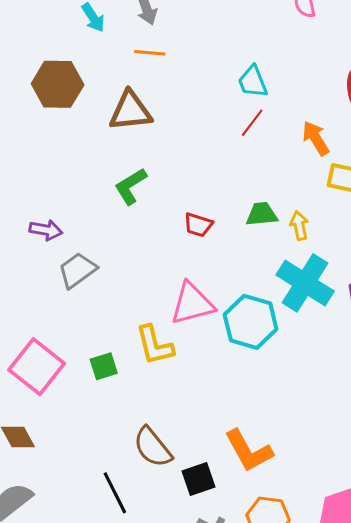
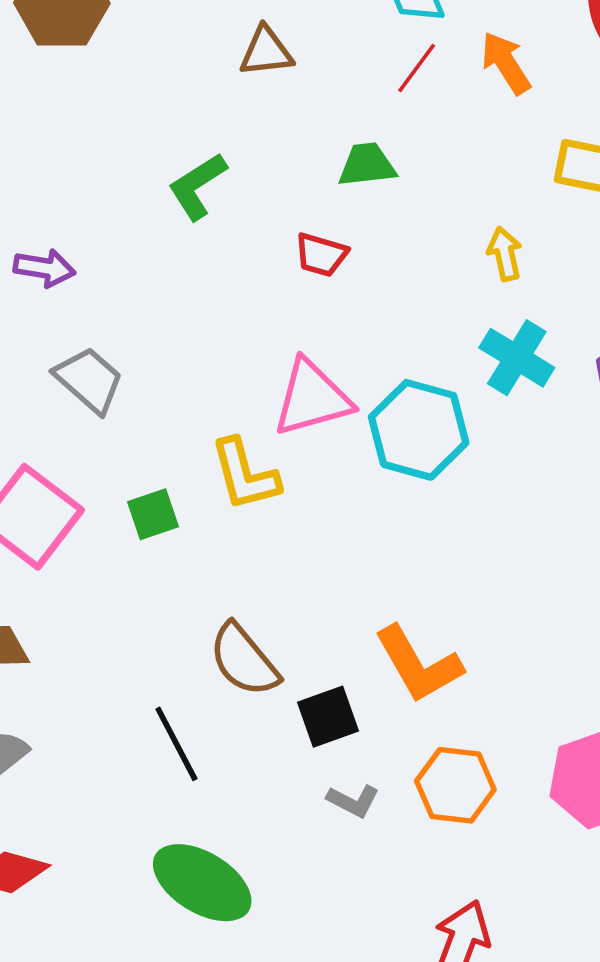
brown triangle: (131, 111) -> (266, 52), moved, size x0.7
orange arrow: (316, 138) -> (506, 63), moved
green trapezoid: (262, 214) -> (367, 165), moved
gray trapezoid: (77, 270) -> (89, 380), moved, turned 78
cyan cross: (305, 283) -> (517, 358), size x0.7

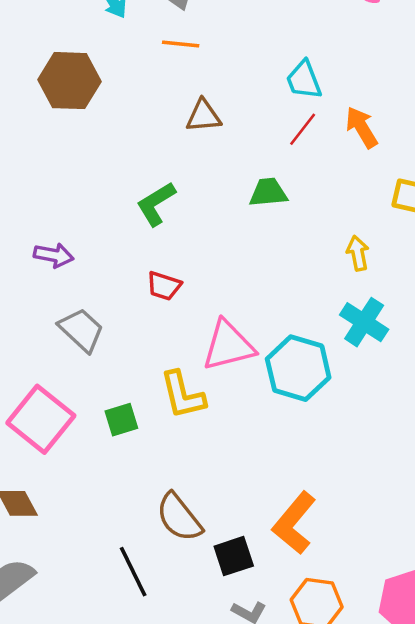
red trapezoid: (321, 255) -> (164, 286), moved
orange L-shape: (418, 664) -> (294, 523), turned 68

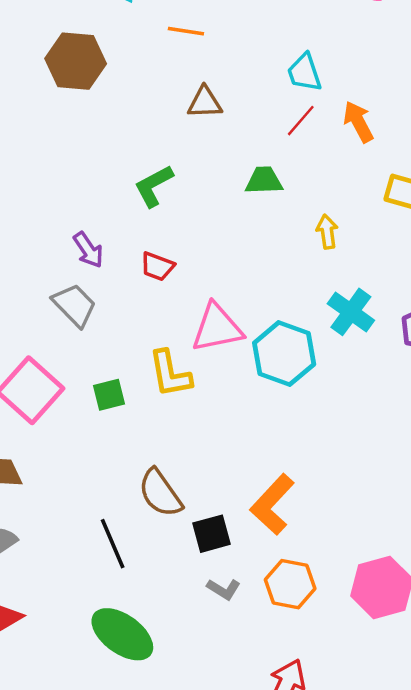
yellow arrow: (358, 253) -> (327, 232), moved
purple arrow: (54, 255) -> (88, 250), moved, turned 42

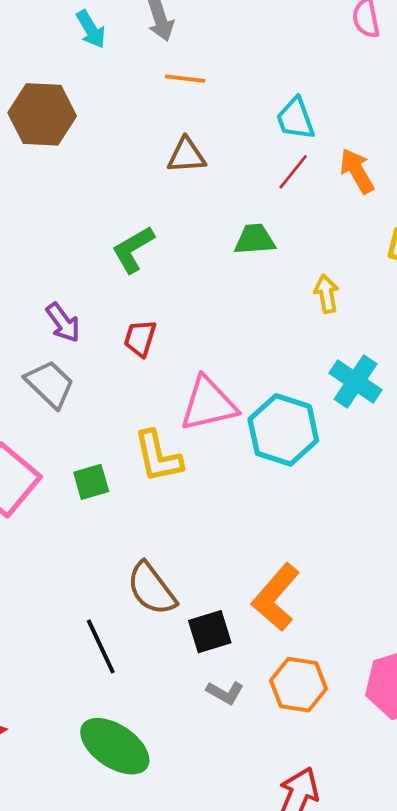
orange line: (186, 31) -> (185, 79), moved
red trapezoid: (157, 266) -> (140, 338), turned 88

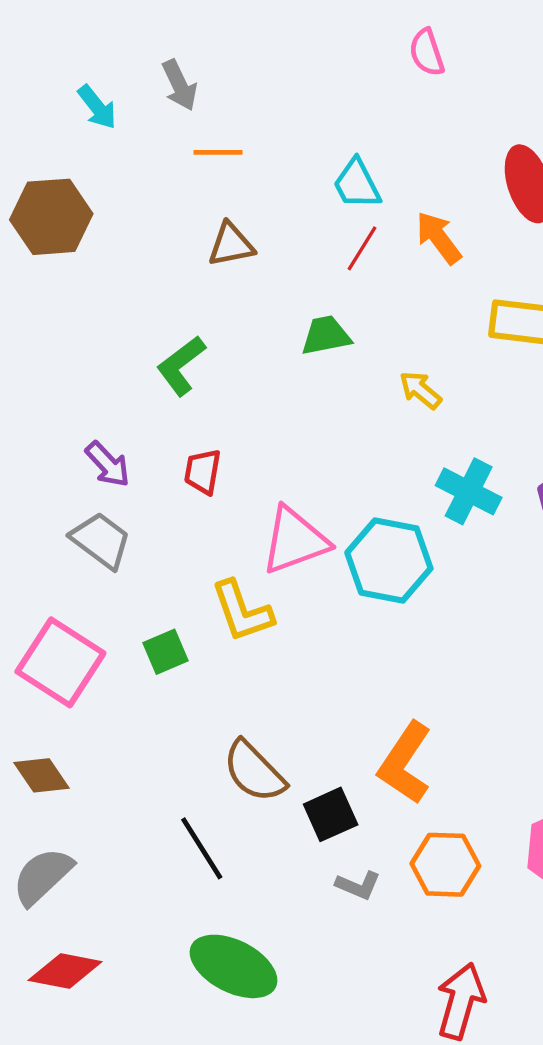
yellow arrow: (326, 294) -> (420, 390), turned -33

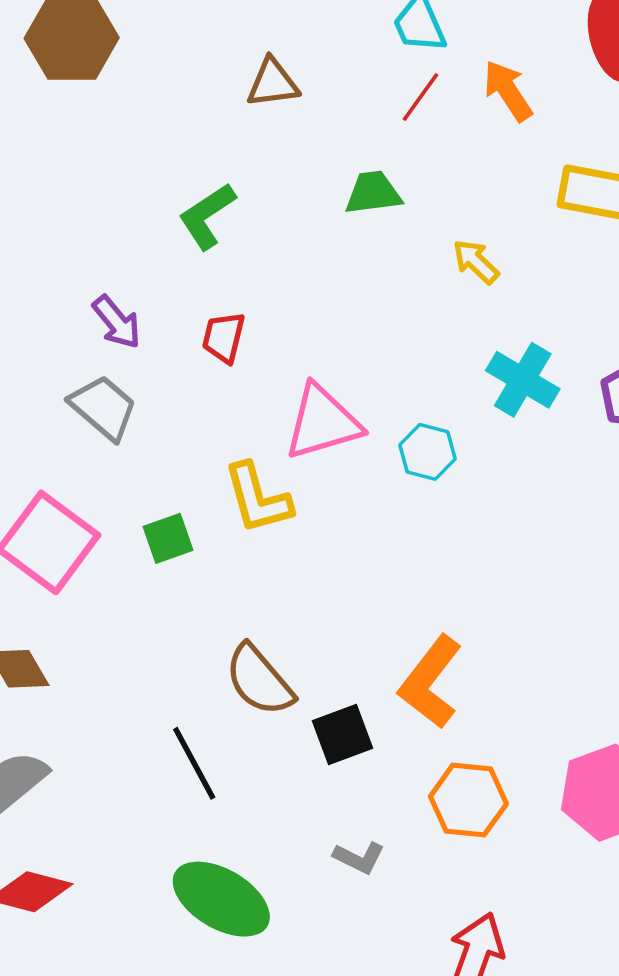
cyan hexagon: (389, 560) -> (427, 452), size x0.6
gray L-shape: (358, 885) -> (359, 858), moved

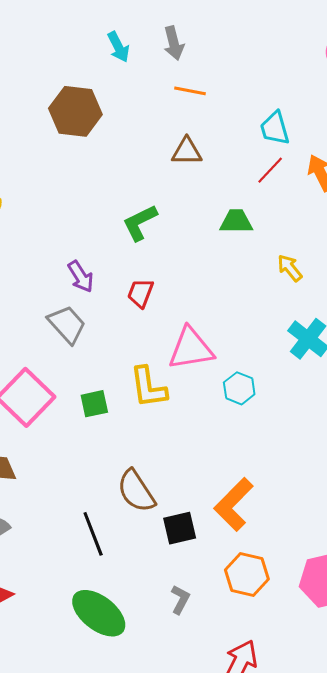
cyan hexagon: (427, 452) -> (239, 388), moved
gray L-shape: (359, 858) -> (180, 600), turned -96

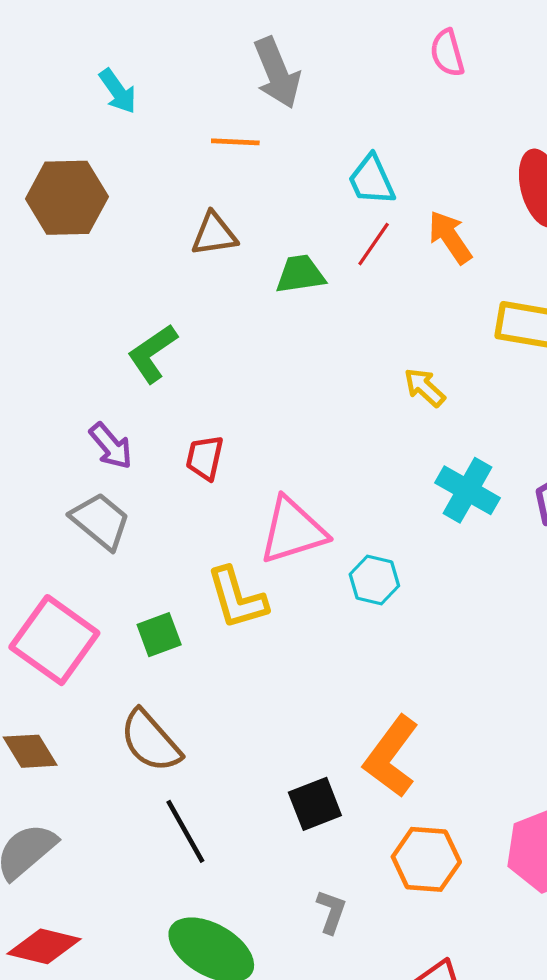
gray arrow: (174, 43) -> (277, 73), moved, size x1.4
brown triangle: (187, 151) -> (214, 234), moved
green trapezoid: (236, 221) -> (300, 274), moved
green L-shape: (140, 223) -> (152, 353), moved
brown semicircle: (136, 491) -> (150, 741), moved

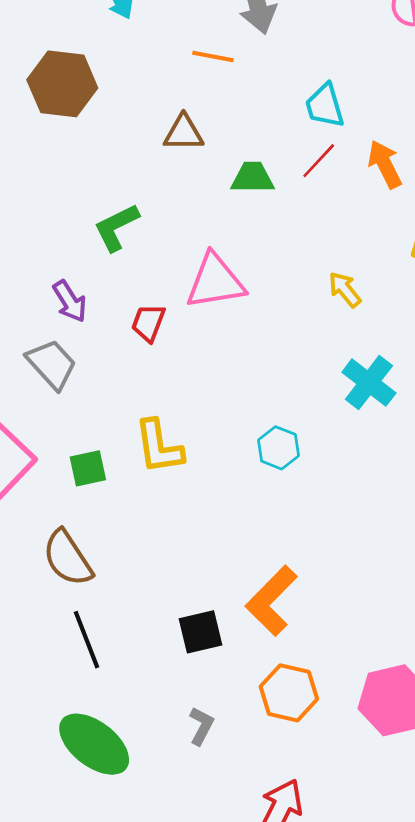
pink triangle: (293, 531) -> (215, 281), moved

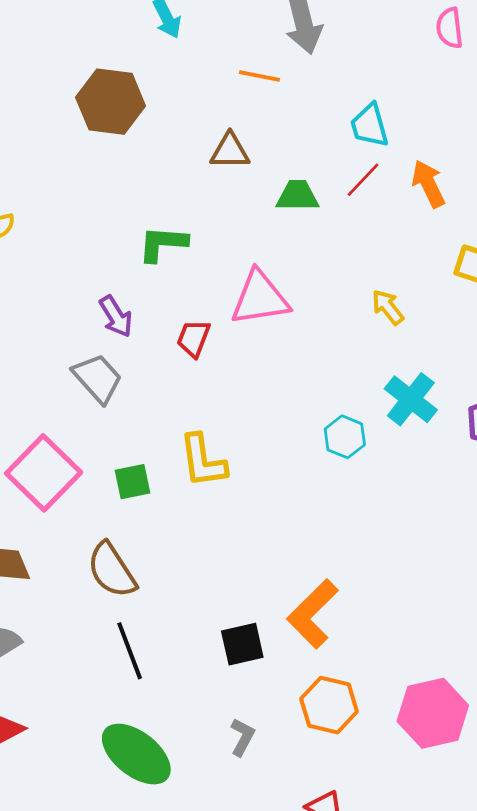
green L-shape: (116, 227) -> (163, 244), turned 30
cyan hexagon: (278, 448) -> (345, 437), moved

